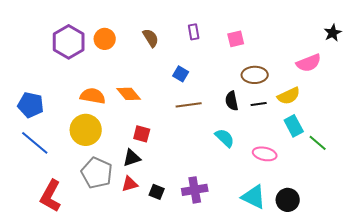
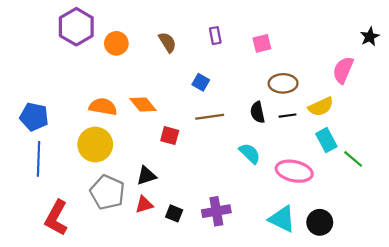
purple hexagon: (69, 42) -> (76, 27), moved
pink semicircle: (309, 63) -> (343, 70), turned 135
red square: (142, 134) -> (170, 136), moved
blue line: (35, 143) -> (39, 159), turned 52
pink ellipse: (265, 154) -> (294, 171), size x1.4

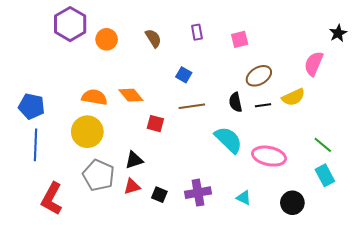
brown ellipse: (283, 83) -> (259, 76), turned -30
cyan rectangle: (326, 140) -> (325, 175), moved
cyan semicircle: (250, 153) -> (228, 140), size x1.4
cyan triangle: (282, 219) -> (244, 198), moved, size x0.6

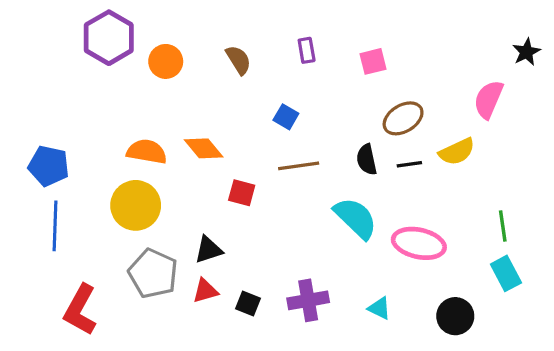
green line: (323, 145) -> (503, 226), turned 42

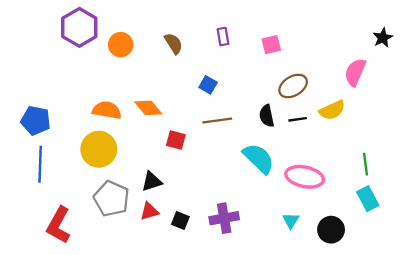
cyan triangle: (379, 308) -> (291, 220), moved, turned 36

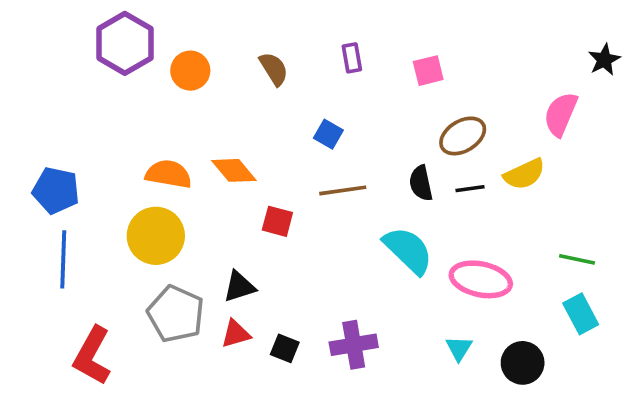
green line: (365, 164) -> (577, 259), turned -70

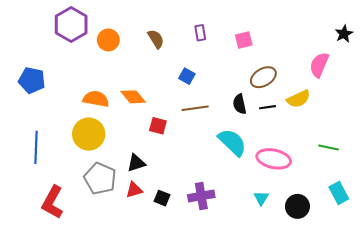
blue pentagon: (56, 190) -> (32, 80), moved
cyan rectangle: (581, 314) -> (339, 193), moved

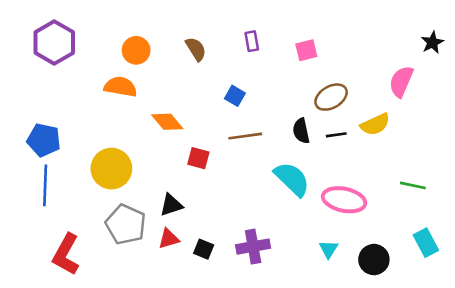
purple hexagon: (71, 24) -> (54, 43), moved
blue pentagon: (32, 80) -> (44, 140), moved
orange semicircle: (96, 99) -> (121, 87), moved

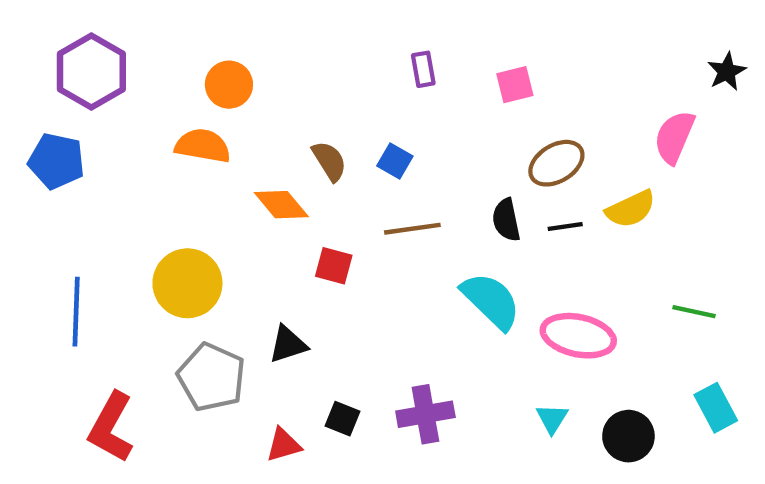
brown semicircle: (196, 49) -> (329, 161), moved
blue pentagon: (44, 140) -> (56, 161), moved
red triangle: (169, 239) -> (284, 445), moved

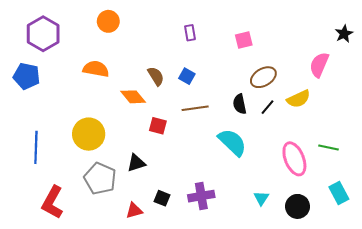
purple rectangle: (423, 69) -> (190, 33), moved
orange circle: (229, 85) -> (108, 21), moved
black line: (565, 226) -> (268, 107), turned -42
pink ellipse: (578, 336) -> (294, 159), moved, turned 56

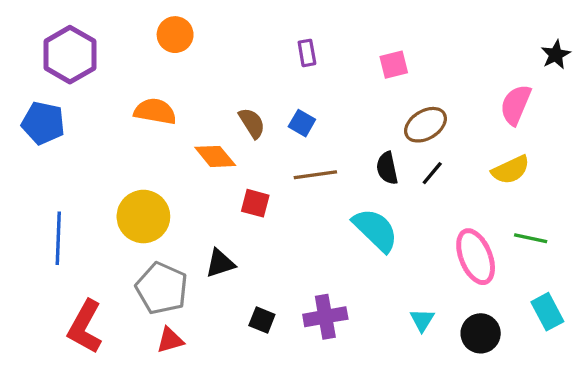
yellow semicircle: (299, 99) -> (511, 170), moved
red triangle: (134, 211) -> (170, 340), moved

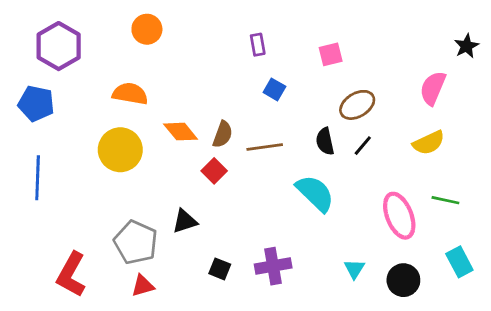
brown semicircle: (252, 123) -> (223, 134), moved, turned 52
blue square: (302, 123) -> (274, 89), moved
red square: (255, 203) -> (214, 171), turned 30
yellow circle: (143, 217) -> (120, 150), moved
blue line: (58, 238) -> (38, 178), moved

